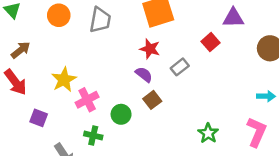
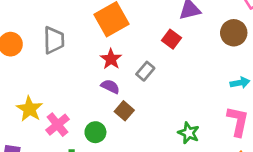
red star: (150, 49) -> (111, 59), turned 30

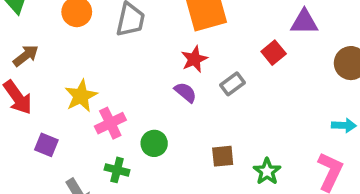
brown square: (124, 111) -> (223, 156), moved, turned 30

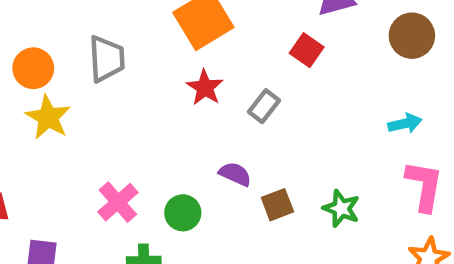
purple semicircle: (185, 92) -> (235, 174), moved
yellow star: (81, 96) -> (48, 117), moved
cyan arrow: (344, 125) -> (405, 123), moved

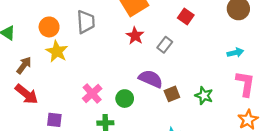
purple semicircle: (235, 174) -> (151, 79), size x1.5

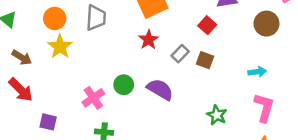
brown arrow: (24, 65) -> (22, 57), turned 78
brown square: (172, 94) -> (205, 60), moved, turned 35
green circle: (125, 99) -> (124, 85), moved

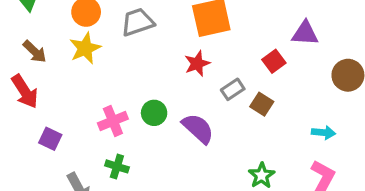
gray trapezoid: (96, 18) -> (138, 22), turned -124

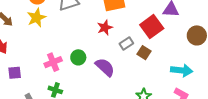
red square: (274, 61) -> (152, 27), size x1.6
cyan arrow: (323, 133) -> (182, 70), size x1.5
purple square: (50, 139) -> (15, 73), turned -32

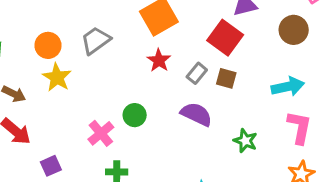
purple semicircle: (105, 67) -> (196, 114), moved

